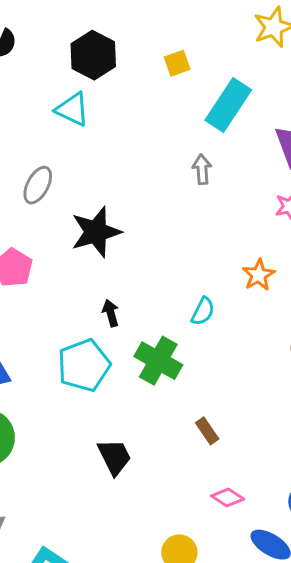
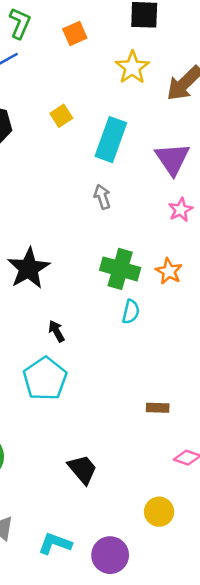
green cross: (158, 361) -> (120, 269), moved
brown rectangle: (207, 431) -> (158, 408), turned -40
black trapezoid: (114, 457) -> (82, 469), moved

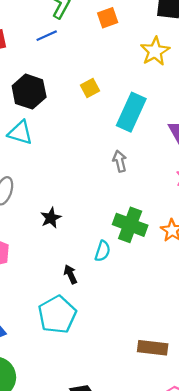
black star: (29, 268) -> (51, 218), size x0.6
cyan semicircle: (131, 312) -> (103, 251), moved
brown rectangle: (158, 408) -> (153, 348), size x1.5

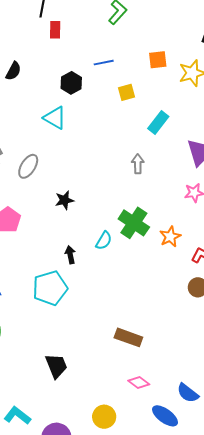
orange square: (108, 18) -> (158, 60), moved
blue line: (47, 36) -> (104, 63), moved
black hexagon: (29, 92) -> (71, 83), size x0.7
cyan rectangle: (131, 112) -> (158, 122), size x0.7

